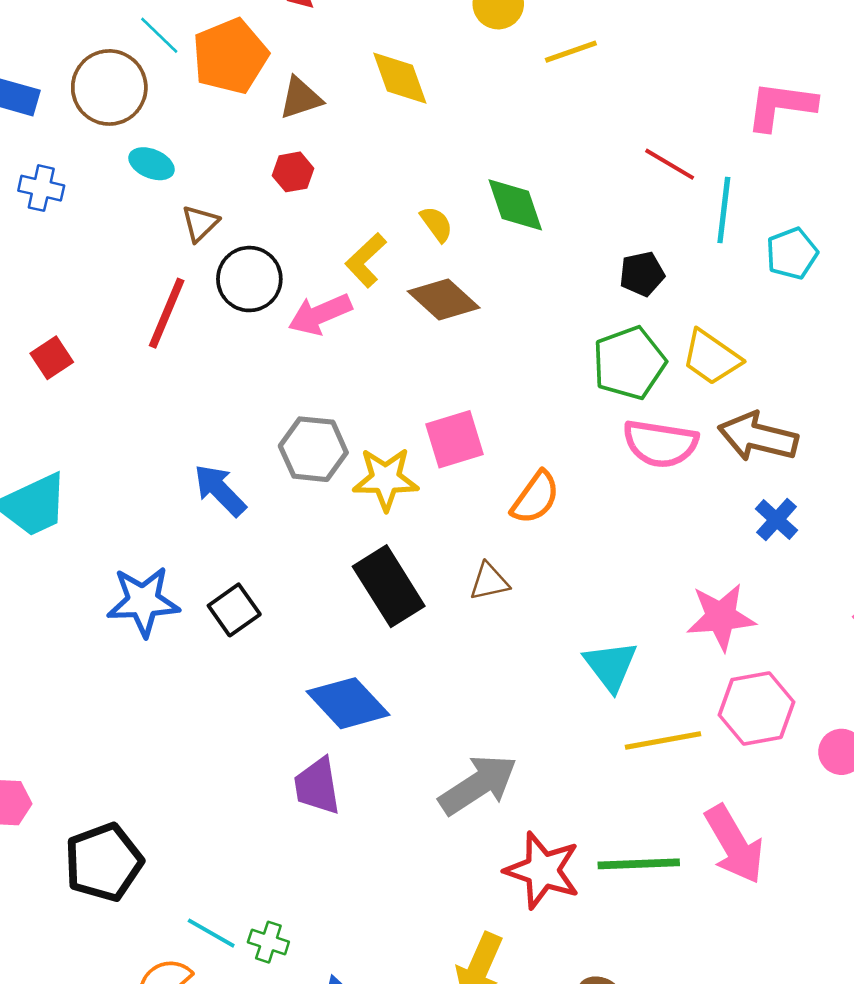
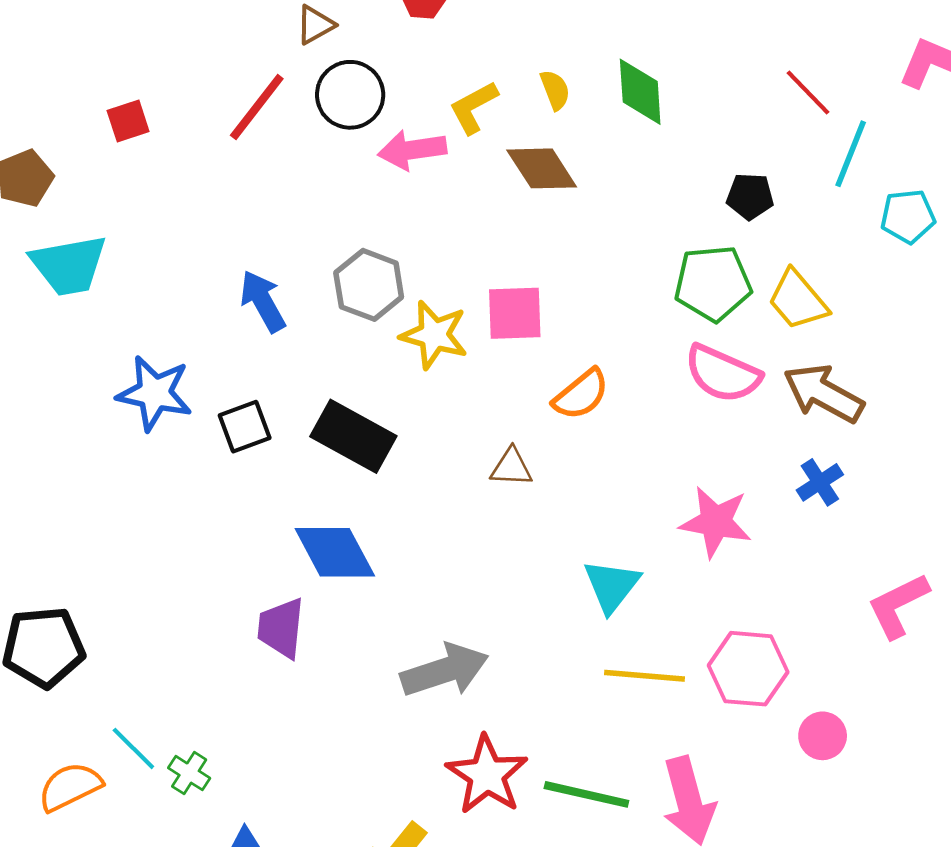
black rectangle: (389, 586) -> (353, 436), moved, turned -44
pink star: (721, 617) -> (716, 522), moved

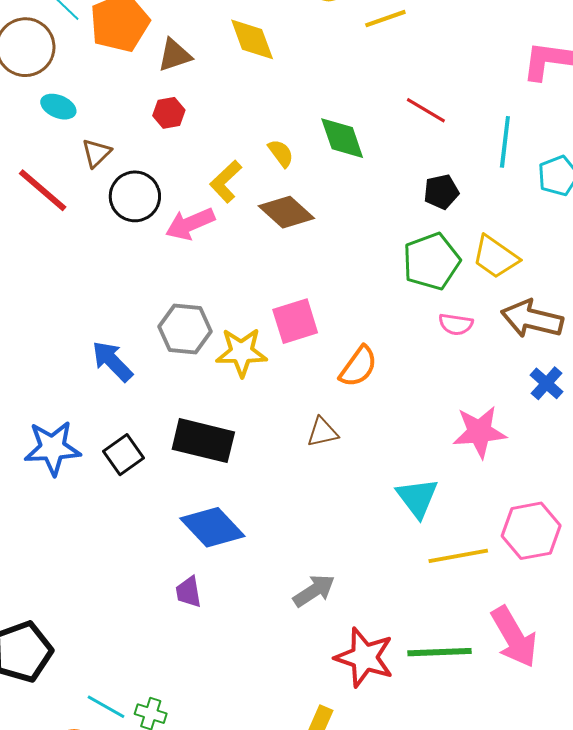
red line: (808, 93) -> (426, 110), moved
red line: (257, 107) -> (43, 190), moved, turned -72
pink semicircle: (723, 374) -> (456, 324), size x0.6
purple trapezoid: (281, 628) -> (189, 592), size x0.7
gray arrow: (445, 670) -> (314, 591), size x0.7

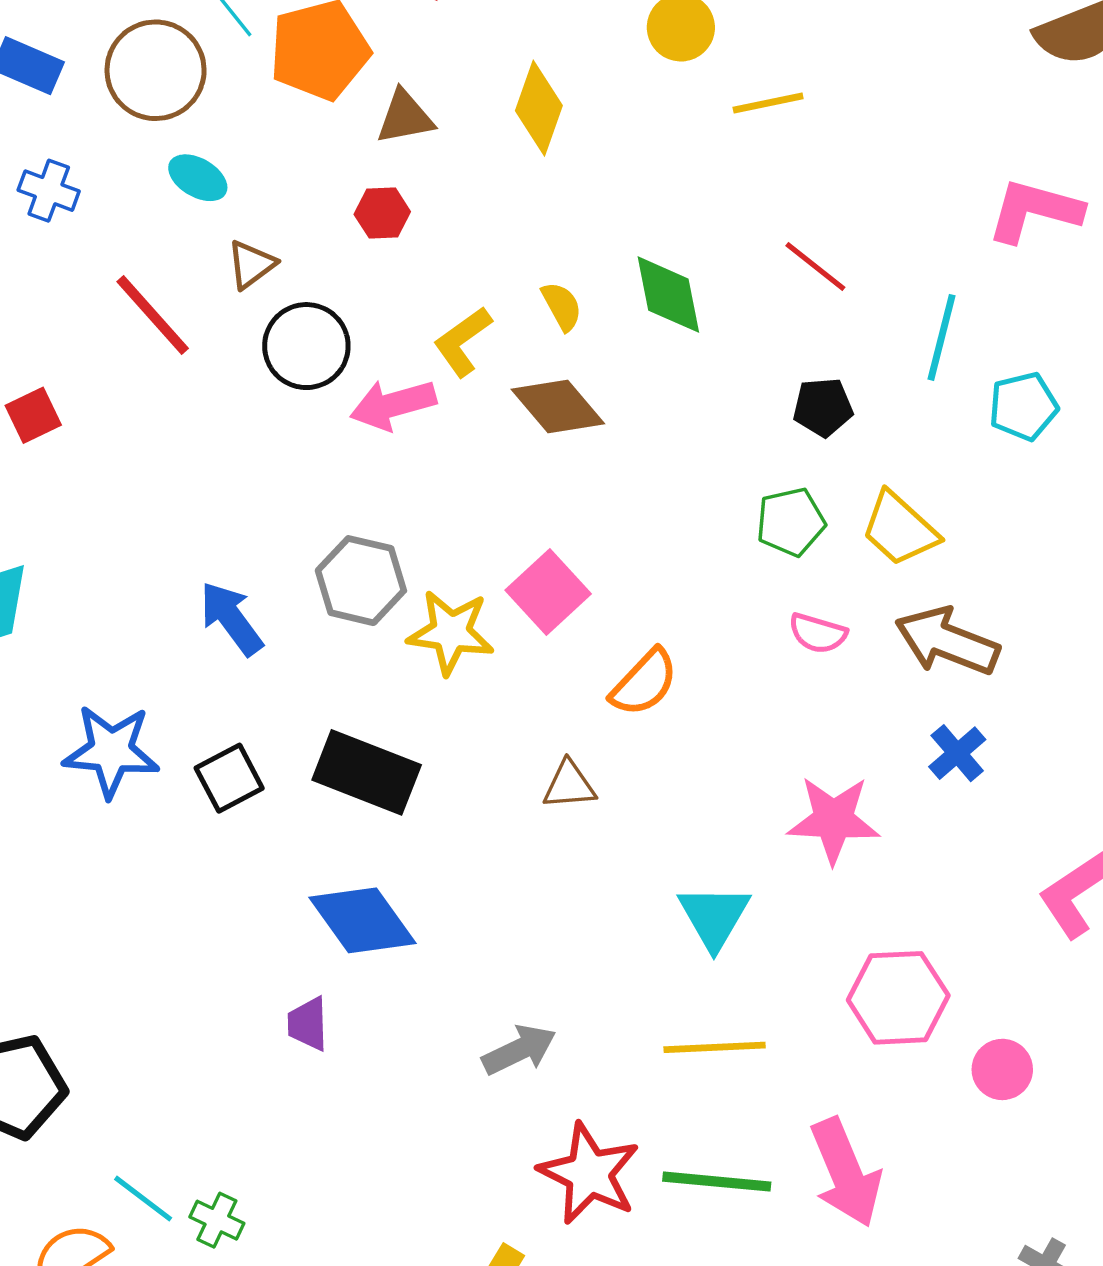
yellow diamond: (252, 39) -> (539, 108), turned 32
green pentagon: (431, 261) -> (791, 522), size x0.7
pink square: (295, 321) -> (548, 592), turned -33
yellow line: (458, 556) -> (715, 1047), moved

